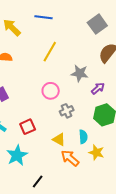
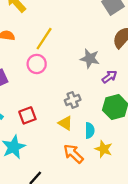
yellow line: (50, 52) -> (44, 39), moved
pink circle: (51, 91) -> (37, 64), moved
yellow triangle: (59, 139) -> (65, 123), moved

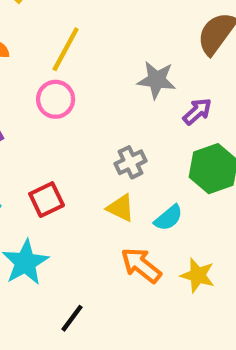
cyan semicircle: (90, 130) -> (168, 218), turned 56
yellow star: (104, 149) -> (198, 275), moved

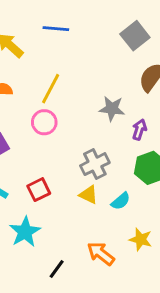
purple arrow: (197, 111) -> (139, 130), turned -30
gray cross: (130, 162) -> (95, 164), size x1.4
orange arrow: (141, 265) -> (101, 254), moved

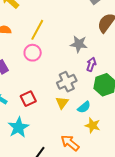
purple arrow: (139, 130) -> (91, 64), moved
yellow triangle: (89, 195) -> (62, 103), turned 40
yellow star: (141, 240) -> (93, 125), moved

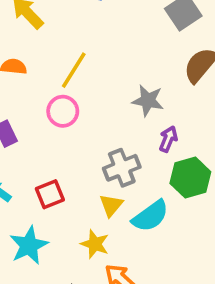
cyan semicircle: (84, 107) -> (150, 216), size x1.5
yellow star: (93, 125) -> (95, 244), moved

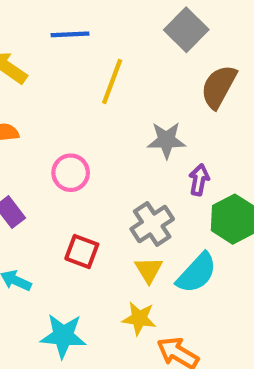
yellow line: (74, 70) -> (112, 81), moved
red square: (50, 194) -> (82, 251), moved, turned -36
cyan star: (29, 245) -> (63, 336), turned -30

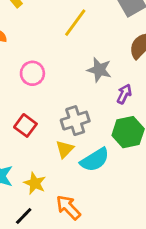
purple arrow: (199, 180) -> (124, 94), moved
yellow star: (139, 318) -> (35, 183), moved

